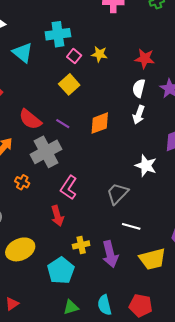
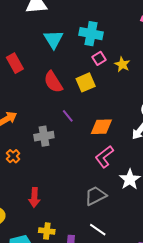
red semicircle: (30, 119) -> (53, 82), moved
gray cross: (46, 152) -> (44, 136), size x0.7
pink L-shape: (69, 188) -> (104, 157), moved

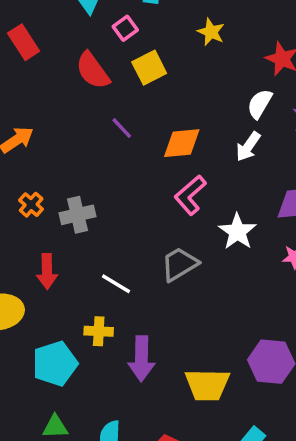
pink square: (99, 58) -> (125, 28), moved
gray cross: (44, 136) -> (78, 215), moved
red arrow: (34, 197) -> (47, 271), moved
white line: (98, 230) -> (116, 284), moved

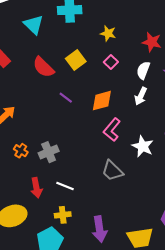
pink square: (125, 28) -> (111, 62), moved
gray trapezoid: (180, 264) -> (112, 171), turned -95
white line: (116, 284) -> (65, 186), moved
yellow cross: (99, 331) -> (63, 215), moved

